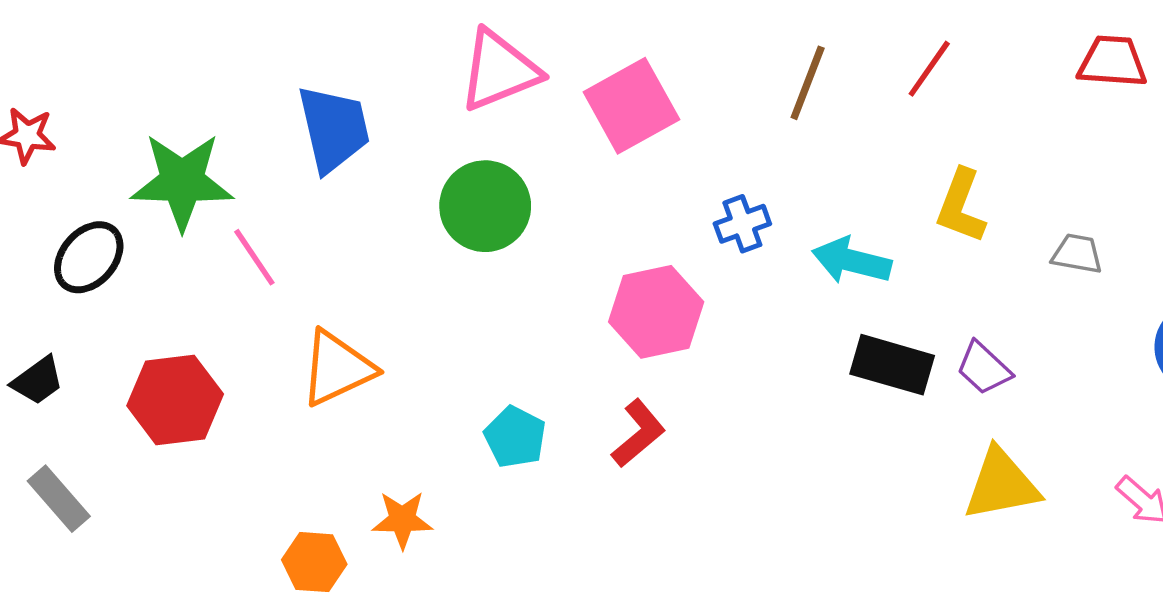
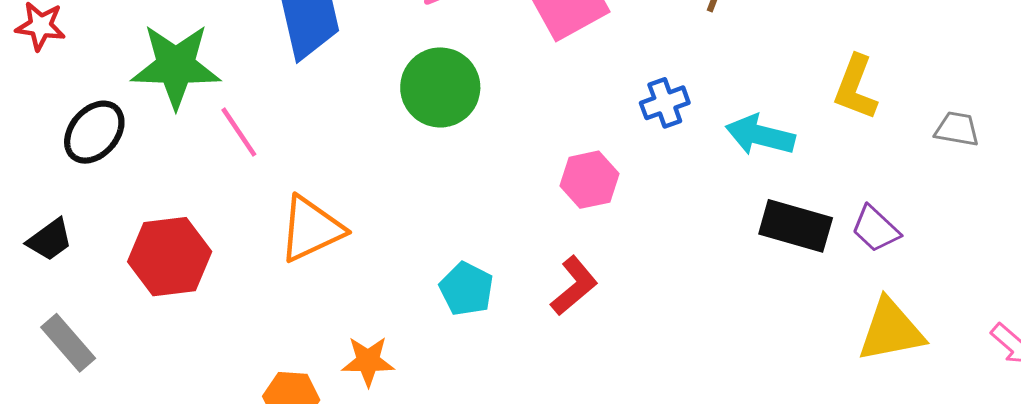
pink hexagon: (656, 312) -> (589, 180), size x0.7

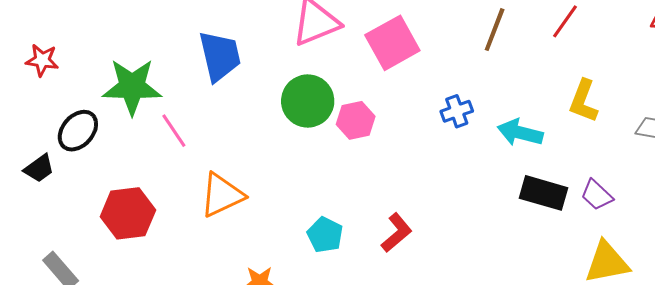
pink hexagon: (589, 180) -> (356, 120), moved
black trapezoid: (50, 240) -> (39, 168), moved

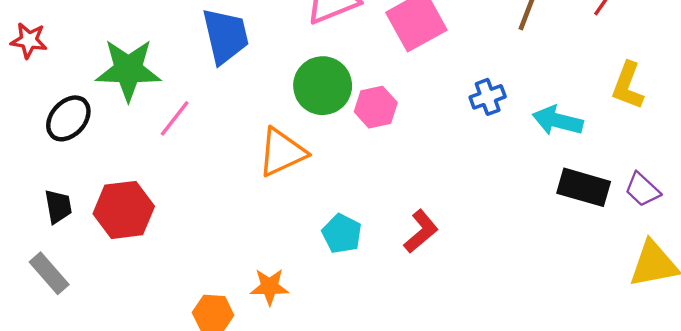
pink line: (174, 131) -> (175, 118), turned 72
black trapezoid: (39, 168) -> (58, 207), moved, turned -64
orange triangle: (222, 195) -> (282, 152), moved

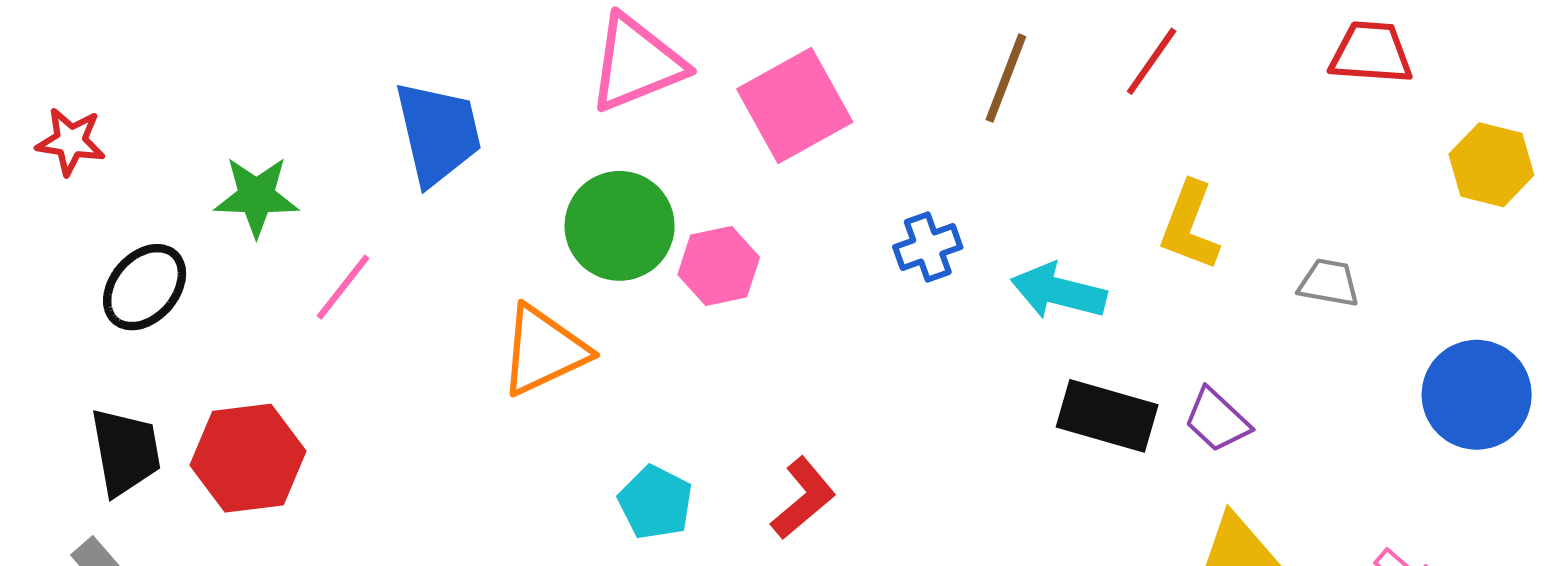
green star: (128, 70) -> (256, 196), size x0.7
black trapezoid: (58, 207) -> (126, 452), size x1.4

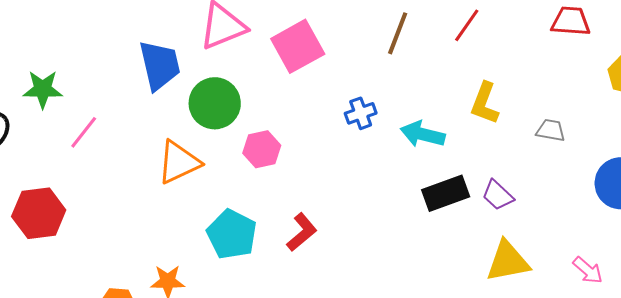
blue trapezoid: (438, 133) -> (160, 65), moved
pink hexagon: (719, 266) -> (262, 149), moved
black rectangle: (1107, 416) -> (446, 193), turned -36
cyan pentagon: (655, 502) -> (232, 234), size x1.4

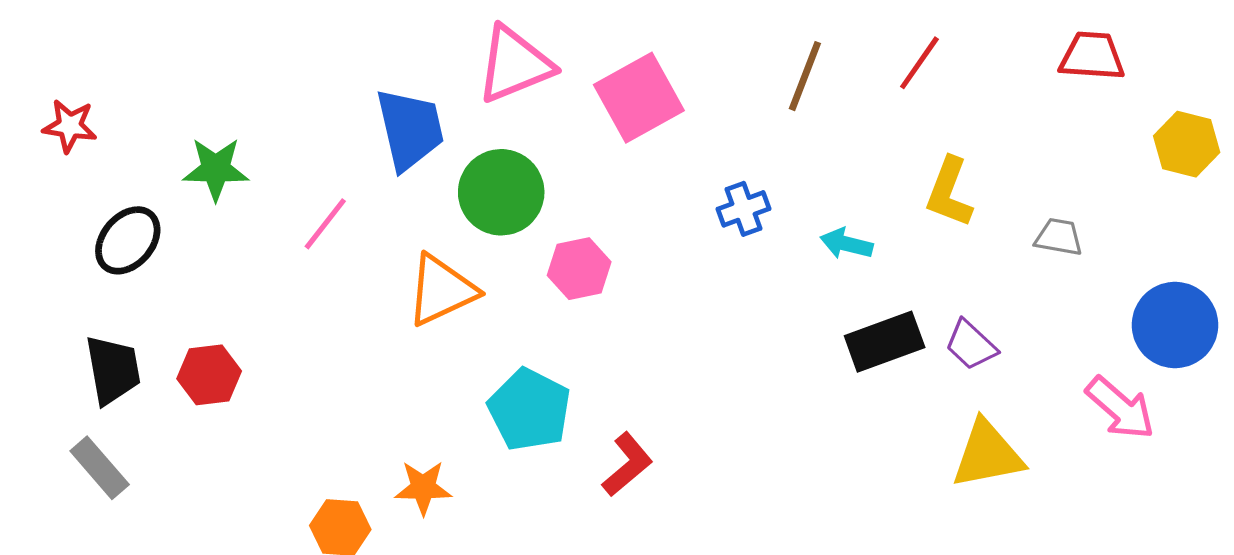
pink line: (84, 132) -> (325, 224), moved
cyan arrow: (423, 134) -> (846, 244), size x0.7
red hexagon: (39, 213) -> (209, 375), size x0.7
red L-shape: (302, 232) -> (627, 464), moved
pink arrow: (588, 270) -> (1120, 408), moved, size x1.4

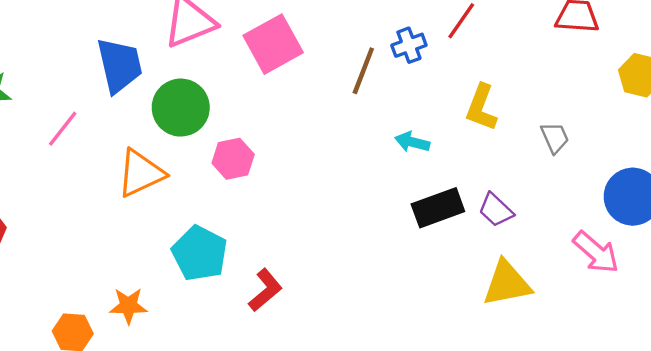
brown line: (805, 76) -> (363, 71), moved
blue cross: (743, 209) -> (409, 45), moved
gray trapezoid: (1059, 237) -> (555, 138), turned 56

